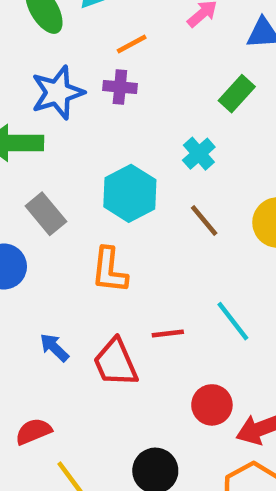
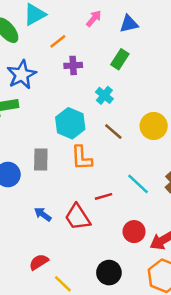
purple cross: (120, 87) -> (73, 65), moved
gray rectangle: (46, 214) -> (41, 160), moved, turned 50
orange L-shape: (109, 270) -> (82, 158), moved

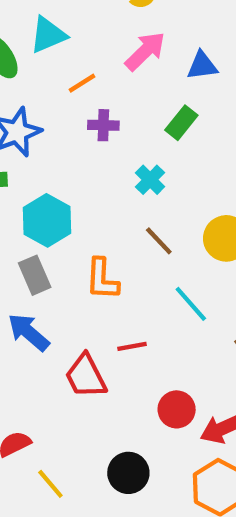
pink arrow: (94, 19) -> (145, 51), size x1.5
cyan hexagon: (70, 123) -> (47, 220), moved
gray rectangle: (41, 160) -> (35, 275), turned -30
cyan line: (138, 184) -> (191, 304), moved
blue arrow: (43, 214) -> (29, 332), moved, size x1.5

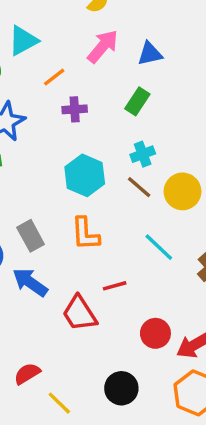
cyan cross: (150, 180) -> (143, 154), moved, turned 30
cyan hexagon: (47, 220) -> (85, 175), moved
brown line: (159, 241) -> (139, 187), moved

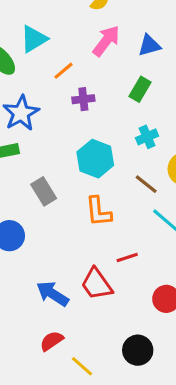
brown line: (139, 187) -> (146, 184), moved
gray rectangle: (31, 236) -> (44, 191), moved
blue arrow: (30, 282) -> (52, 294), moved

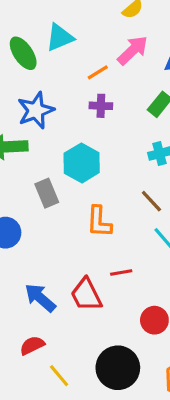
orange line: (63, 71) -> (98, 72), moved
cyan hexagon: (95, 159) -> (82, 163), moved
black circle: (138, 350) -> (118, 368), size x1.4

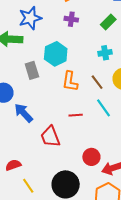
orange L-shape: (99, 222) -> (70, 81), moved
red line: (121, 273) -> (76, 115), moved
blue arrow: (40, 298) -> (24, 113), moved

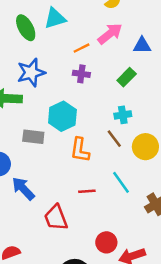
gray rectangle: (32, 70) -> (33, 137), turned -66
brown line: (97, 82) -> (114, 139), moved

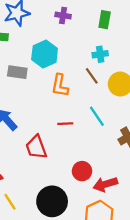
green rectangle: (127, 77) -> (105, 20), turned -36

